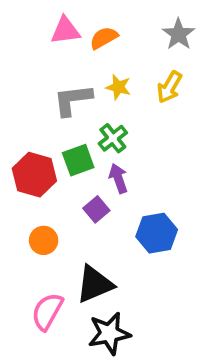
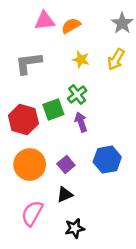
gray L-shape: (73, 100) -> (28, 63), moved
purple square: (96, 209) -> (66, 165), moved
orange circle: (44, 240) -> (30, 165), size x1.6
black triangle: (95, 284) -> (65, 195), size x0.6
black star: (109, 333) -> (75, 228), size x0.7

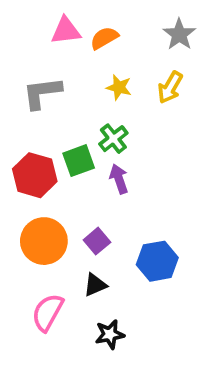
blue hexagon: (107, 160) -> (157, 261), moved

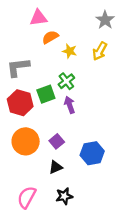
orange semicircle: (104, 38) -> (50, 37), moved
gray L-shape: (42, 93) -> (18, 67), moved
pink semicircle: (48, 312) -> (27, 197), moved

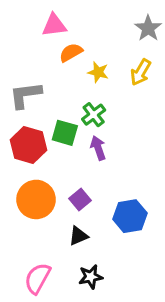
green square: (46, 94) -> (65, 133), turned 36

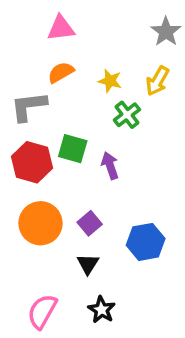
orange semicircle: (71, 53) -> (61, 72), moved
green cross: (94, 115) -> (127, 115), moved
black triangle: (78, 236) -> (88, 264), turned -35
black star: (91, 277) -> (102, 310), turned -30

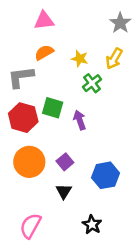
black star: (102, 310) -> (92, 225), moved

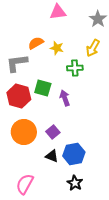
pink triangle: (44, 20) -> (58, 12), moved
yellow star: (80, 59) -> (57, 48), moved
green cross: (92, 83) -> (75, 68), turned 35
blue hexagon: (106, 175) -> (74, 154), moved
black triangle: (64, 191) -> (52, 156), turned -40

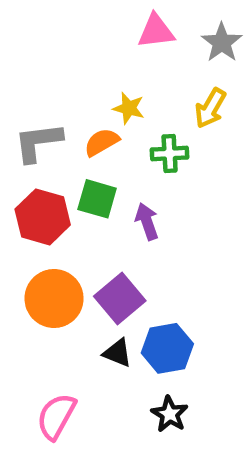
pink triangle: (58, 12) -> (156, 31), moved
orange semicircle: (36, 43) -> (102, 142), moved
purple square: (53, 132) -> (120, 299), size x1.5

